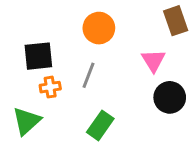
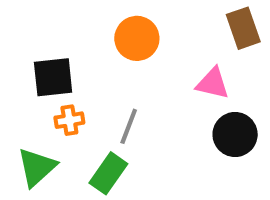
pink triangle: (153, 61) -> (213, 83), turned -45
gray line: (89, 75) -> (129, 126), moved
green rectangle: (100, 125) -> (108, 173), moved

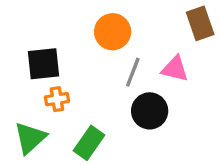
gray line: (129, 126) -> (133, 72), moved
black circle: (235, 134) -> (150, 111), moved

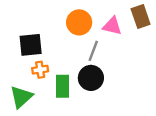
pink triangle: (175, 69) -> (112, 26), moved
black circle: (150, 111) -> (91, 78), moved
green rectangle: (89, 143) -> (63, 86), moved, turned -35

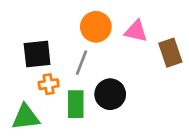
brown rectangle: (141, 17) -> (170, 53), moved
gray line: (93, 51) -> (82, 63), moved
green triangle: (21, 97) -> (26, 117), turned 35

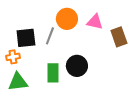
gray line: (82, 63) -> (50, 36), moved
orange cross: (49, 84) -> (13, 57), moved

